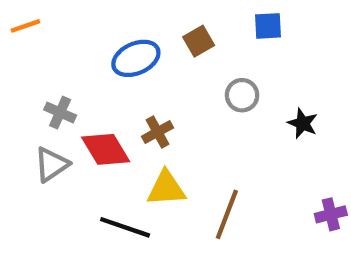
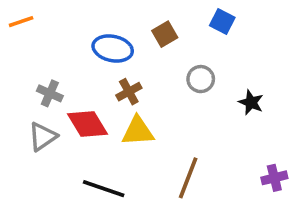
blue square: (268, 26) -> (222, 22), turned 30
blue ellipse: (136, 58) -> (113, 48), turned 36
brown cross: (158, 132) -> (129, 92), moved
yellow triangle: (166, 188) -> (138, 131), moved

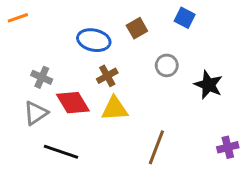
black star: (251, 102) -> (208, 85), size x1.4
black line: (104, 189) -> (61, 152), moved

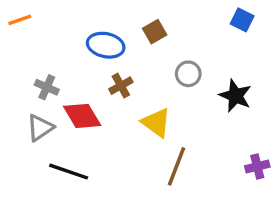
blue square: (185, 18) -> (242, 20), moved
yellow triangle: (115, 109) -> (156, 123), moved, turned 40

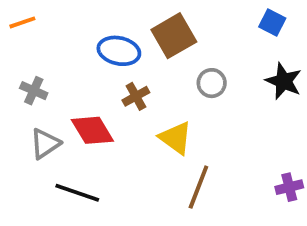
brown square: (155, 32) -> (174, 36), size x1.6
gray cross: (47, 87) -> (34, 91), moved
black star: (235, 96) -> (284, 81), moved

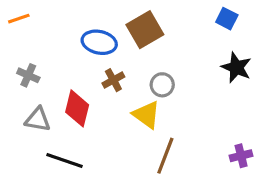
gray circle: (212, 83) -> (162, 85), moved
red diamond: (92, 130) -> (77, 108), turned 45
gray triangle: (45, 144) -> (38, 119), turned 44

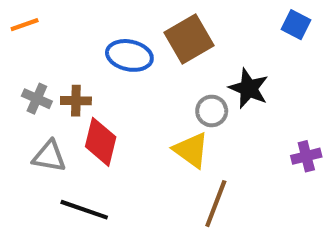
black star: (236, 67) -> (249, 88), moved
brown cross: (113, 80) -> (76, 101), moved, turned 30
purple cross: (241, 156) -> (306, 156), moved

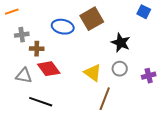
gray cross: (37, 99) -> (22, 35), moved, turned -32
gray circle: (212, 111) -> (120, 69), moved
red diamond: (101, 142) -> (49, 69), turned -50

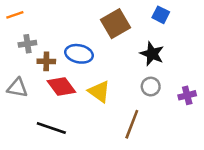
blue square: (144, 12) -> (161, 15), moved
blue ellipse: (63, 27) -> (79, 54), moved
yellow triangle: (93, 73) -> (99, 92), moved
gray triangle: (24, 76) -> (17, 88), moved

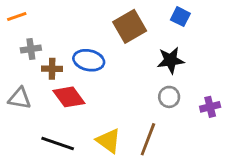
black star: (152, 54) -> (171, 60), turned -30
yellow triangle: (99, 92) -> (108, 141), moved

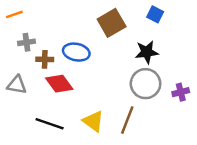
gray circle: (169, 97) -> (146, 84), size x1.6

